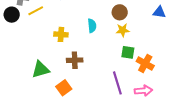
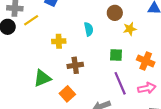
yellow star: (123, 30) -> (130, 29), moved
green square: (128, 52) -> (116, 55), moved

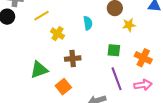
yellow line: (31, 20) -> (41, 16), moved
yellow cross: (59, 41) -> (57, 34), turned 32

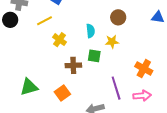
yellow star: (129, 25) -> (112, 42), moved
green square: (114, 50) -> (94, 56), moved
green triangle: (39, 70) -> (29, 87), moved

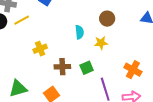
yellow line: (45, 21) -> (22, 20), moved
yellow cross: (60, 40) -> (40, 49), moved, turned 32
green square: (94, 56) -> (87, 68), moved, turned -32

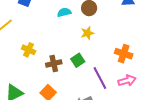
cyan semicircle: (79, 32) -> (64, 12), moved, turned -88
yellow cross: (40, 49) -> (29, 50), turned -32

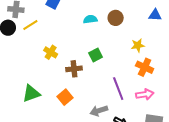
yellow star: (87, 33) -> (138, 45), moved
green square: (78, 60) -> (96, 55), moved

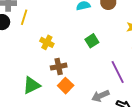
yellow line: (30, 25) -> (24, 17), turned -35
brown cross: (74, 69) -> (59, 67), moved

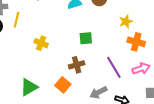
green square: (92, 41) -> (86, 38), turned 32
brown cross: (59, 67) -> (77, 65), moved

